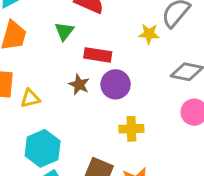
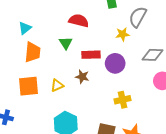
purple circle: (116, 84) -> (115, 63), moved
yellow triangle: (30, 98) -> (57, 85), moved

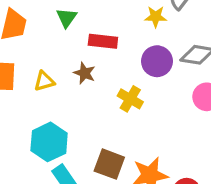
purple circle: (115, 63) -> (157, 61), moved
yellow cross: (123, 100) -> (130, 99), moved, turned 35

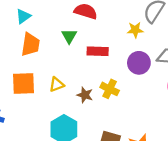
brown star: (85, 73) -> (85, 95), moved
yellow cross: (130, 99) -> (110, 89), moved

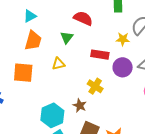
red rectangle: (98, 51) -> (100, 55), moved
yellow triangle: (57, 84) -> (58, 64), moved
brown star: (85, 95) -> (80, 106), moved

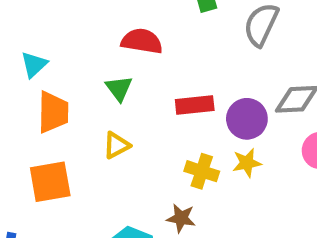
yellow star: (123, 39) -> (247, 163), moved

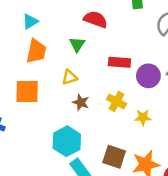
yellow star: (247, 163) -> (143, 117), moved
brown star: (181, 218) -> (81, 102), moved

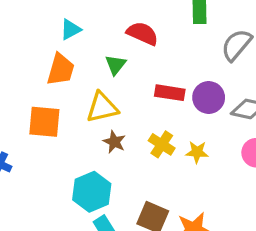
cyan triangle: (30, 21) -> (71, 30), moved
purple circle: (148, 76) -> (209, 97), moved
yellow triangle: (70, 77) -> (102, 107), size x1.5
yellow star: (143, 117) -> (197, 152), moved

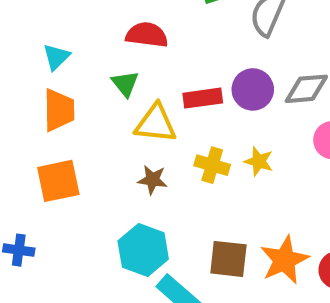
yellow triangle: (102, 107) -> (156, 123), moved, turned 36
yellow star: (197, 152) -> (259, 161), turned 30

